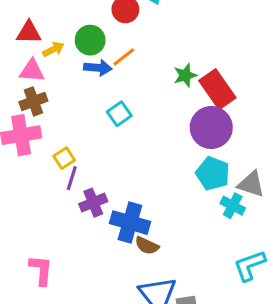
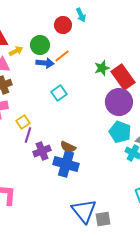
brown semicircle: (147, 246) -> (68, 147), moved

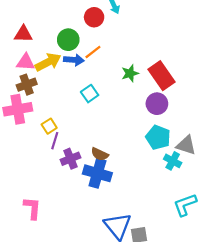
yellow arrow: (16, 51) -> (48, 62), moved, size x1.6
green star: (102, 68) -> (130, 73), moved
purple circle: (119, 102) -> (157, 104), size x0.7

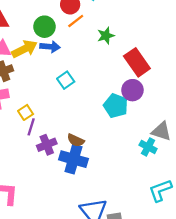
orange line: (93, 52) -> (76, 21), moved
green star: (130, 73) -> (106, 36), moved
cyan pentagon: (158, 137) -> (116, 106), moved

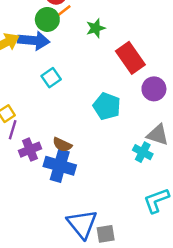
green circle: (45, 27) -> (47, 19), moved
blue arrow: (50, 47) -> (34, 41), size x1.4
purple circle: (132, 90) -> (154, 89), moved

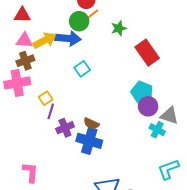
purple circle: (154, 89) -> (148, 106), moved
cyan pentagon: (107, 106) -> (142, 92), moved

